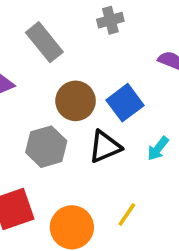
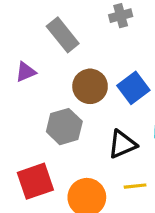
black triangle: (105, 147) -> (122, 144), moved
yellow line: (127, 215) -> (135, 186), turned 50

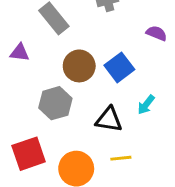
purple triangle: (26, 72) -> (20, 53), turned 30
black triangle: (122, 144) -> (109, 120), turned 32

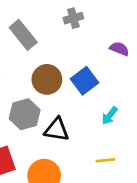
black triangle: (109, 120) -> (57, 130), moved
yellow line: (121, 158) -> (105, 160), moved

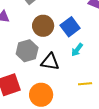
cyan arrow: (110, 116) -> (77, 50), moved

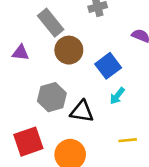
brown circle: (43, 26) -> (69, 50), moved

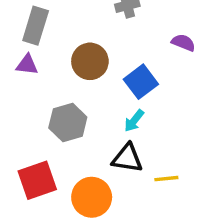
gray rectangle: (51, 23) -> (36, 26), moved, turned 56
cyan arrow: (117, 96) -> (134, 121), moved
black triangle: (82, 111) -> (127, 158), moved

